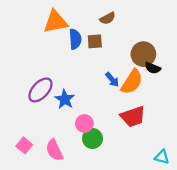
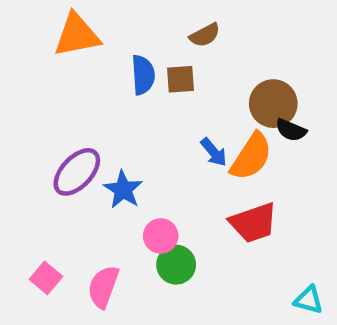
orange triangle: (55, 22) -> (77, 35), moved
pink semicircle: (54, 150) -> (103, 287), turned 45

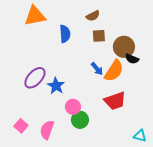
brown square: (181, 79) -> (99, 36), moved

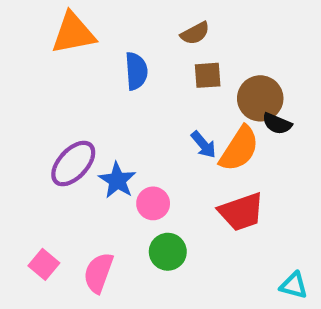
pink circle: (73, 107) -> (153, 203), moved

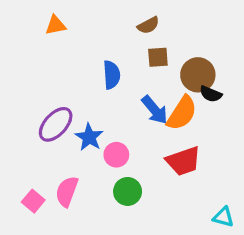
orange triangle: (73, 33) -> (56, 25), size x0.6
blue semicircle: (136, 71) -> (112, 75), moved
blue arrow: (203, 145) -> (155, 110), size x1.4
pink semicircle: (98, 273) -> (67, 191), moved

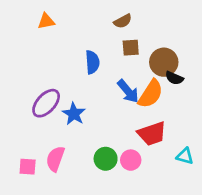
pink circle: (116, 155) -> (131, 160), moved
pink square: (33, 201) -> (28, 167), turned -36
cyan triangle: (223, 217) -> (185, 156), moved

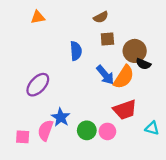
blue star: (74, 114) -> (61, 117), moved

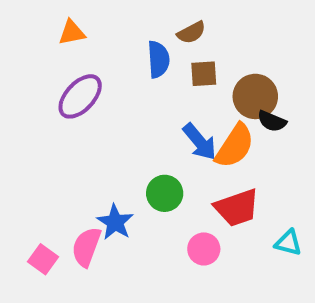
blue semicircle: (76, 51) -> (158, 59), moved
purple ellipse: (38, 85) -> (80, 96), moved
green circle: (87, 130) -> (165, 193), moved
pink square: (23, 137) -> (43, 259), turned 32

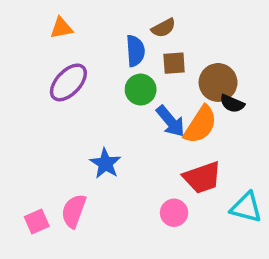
green circle: (165, 193) -> (141, 90), moved
blue star: (115, 222) -> (105, 163), moved
cyan triangle: (288, 243) -> (246, 207), size x1.4
pink square: (43, 259) -> (37, 222), turned 30

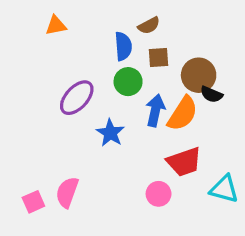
purple ellipse: (68, 82) -> (77, 98), moved
blue arrow: (171, 121) -> (155, 110), turned -128
blue star: (105, 163) -> (110, 133), moved

